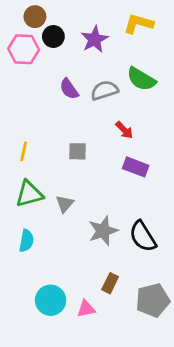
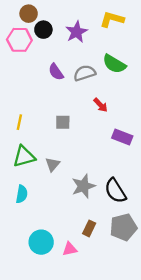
purple rectangle: (136, 167) -> (122, 137), moved
gray pentagon: (153, 300) -> (123, 227), moved

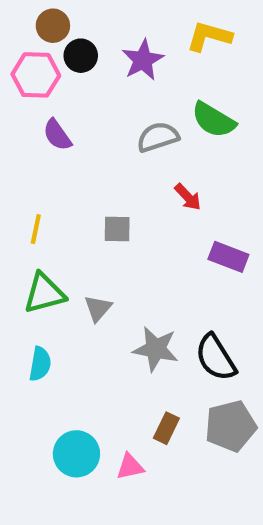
purple semicircle: (56, 72) -> (57, 135), moved
gray star: (83, 186) -> (156, 349), turned 30

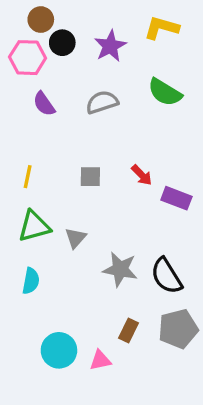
gray semicircle: (158, 137) -> (102, 102), moved
red arrow: (188, 197) -> (142, 175), moved

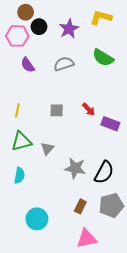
black semicircle: (166, 276) -> (104, 172), turned -120
pink triangle: (100, 360) -> (87, 238), moved, size x1.5

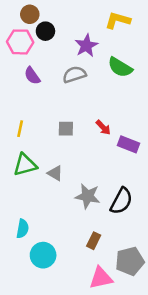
purple star: (69, 29) -> (86, 46), moved
gray triangle: (47, 149) -> (55, 173), turned -40
cyan semicircle: (19, 175) -> (23, 229), moved
gray pentagon: (111, 205) -> (130, 261), moved

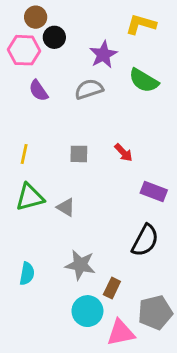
purple rectangle: (129, 144) -> (154, 191), moved
gray star: (88, 196) -> (80, 265), moved
cyan circle: (43, 255) -> (87, 311), moved

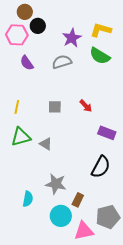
yellow L-shape: (141, 24) -> (101, 30), moved
cyan semicircle: (27, 274) -> (28, 199), moved

